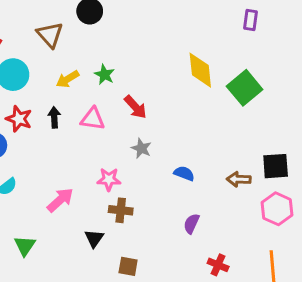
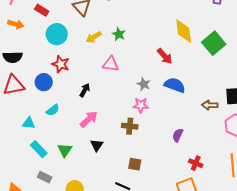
red arrow: (135, 107) -> (165, 56), moved
black arrow: (54, 117) -> (85, 90), moved, turned 32
blue semicircle: (184, 173) -> (175, 85), moved, size x1.5
pink star: (109, 179) -> (141, 105), moved
black triangle: (94, 238) -> (97, 145), moved

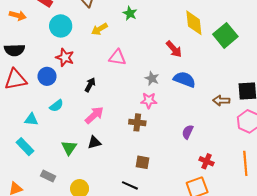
green star: (119, 34) -> (130, 13), moved
black triangle: (97, 145) -> (94, 142), moved, turned 40
cyan rectangle: (39, 149) -> (25, 147), moved

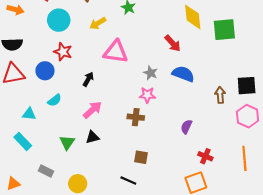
green square: (225, 35) -> (224, 30), turned 35
pink triangle: (117, 57) -> (116, 52), size x1.4
brown arrow: (221, 100) -> (220, 95), turned 84

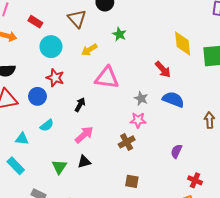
brown cross: (136, 117) -> (127, 142), turned -35

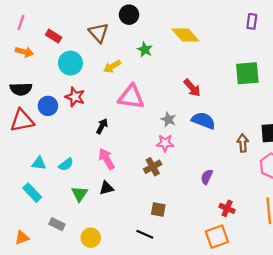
yellow diamond: (183, 44) -> (185, 35), moved, turned -35
blue circle: (37, 96) -> (48, 106), moved
cyan semicircle: (47, 125) -> (66, 164), moved
pink arrow: (84, 135) -> (107, 159), turned -78

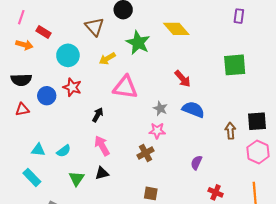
red rectangle: (54, 36) -> (44, 32), moved
green star: (145, 50) -> (138, 43), size x1.6
red triangle: (22, 121) -> (22, 110), size x0.6

